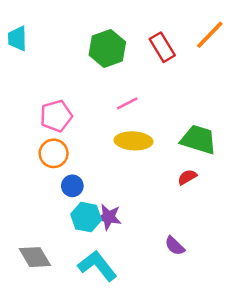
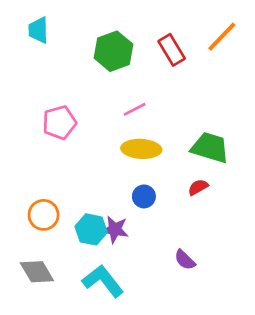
cyan trapezoid: (17, 38) -> (38, 30), moved
orange circle: (54, 153) -> (44, 215), moved
blue circle: (72, 186) -> (144, 196), moved

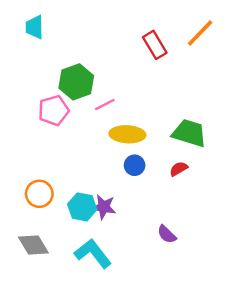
green hexagon: (114, 51) -> (76, 82), moved
pink line: (135, 109) -> (105, 104), moved
blue circle: (144, 196) -> (135, 165), moved

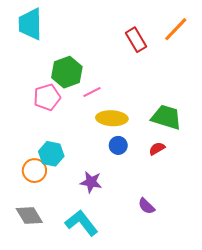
cyan trapezoid: (35, 27) -> (30, 24), size x1.5
cyan hexagon: (82, 207) -> (51, 154), moved

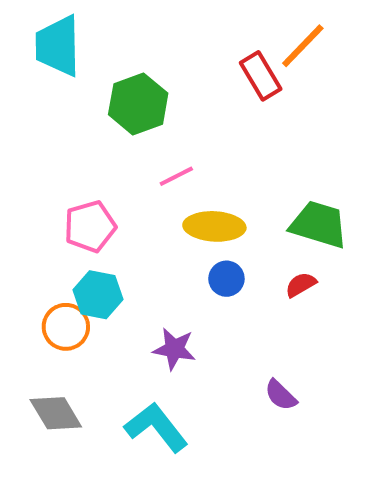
orange line: (176, 29) -> (303, 46), moved
green hexagon: (67, 72) -> (138, 104), moved
pink pentagon: (47, 97) -> (90, 226), moved

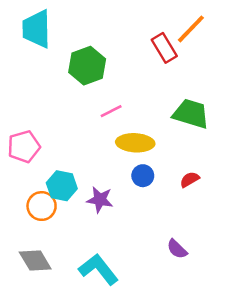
green trapezoid: (319, 224) -> (191, 114), moved
pink pentagon: (90, 226) -> (24, 147), moved
purple star: (174, 349) -> (100, 200), moved

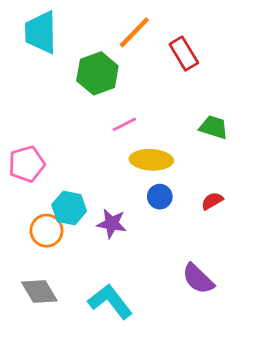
orange line: (191, 29) -> (134, 32), moved
green trapezoid: (191, 114) -> (214, 127), size x0.7
purple semicircle: (177, 249) -> (198, 279), size x1.4

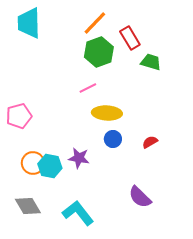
green hexagon: (97, 73) -> (99, 52), moved
green trapezoid: (214, 127) -> (151, 62), moved
cyan hexagon: (69, 208) -> (50, 166), moved

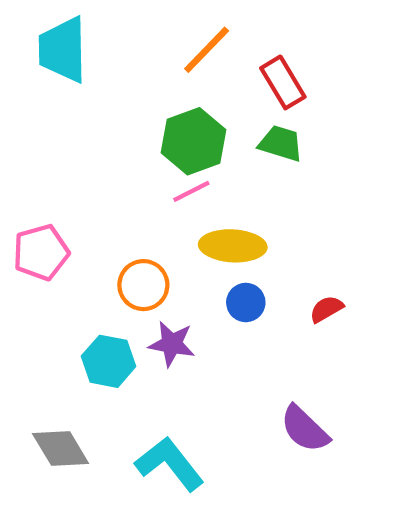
green hexagon: (99, 52) -> (194, 141), moved
green trapezoid: (151, 62) -> (281, 143), moved
orange circle: (33, 163) -> (143, 285), moved

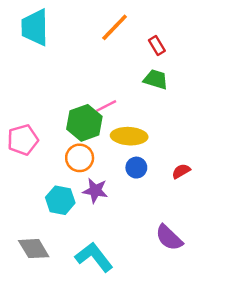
red rectangle: (283, 82) -> (157, 46), size x0.7
green hexagon: (194, 141) -> (84, 123), moved

